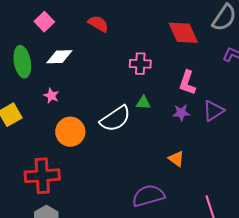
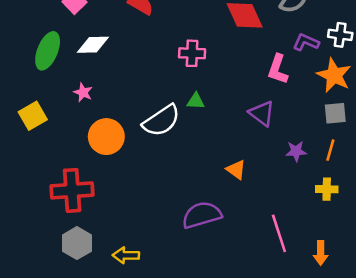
green ellipse: (22, 62) -> (48, 51), turned 32
pink L-shape: (187, 83) -> (278, 69), moved
purple triangle: (213, 111) -> (262, 113), moved, turned -50
purple star: (181, 113) -> (296, 151), moved

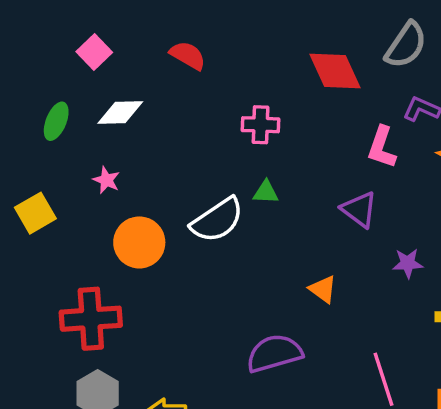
green ellipse: (48, 51) -> (56, 121), size x0.7

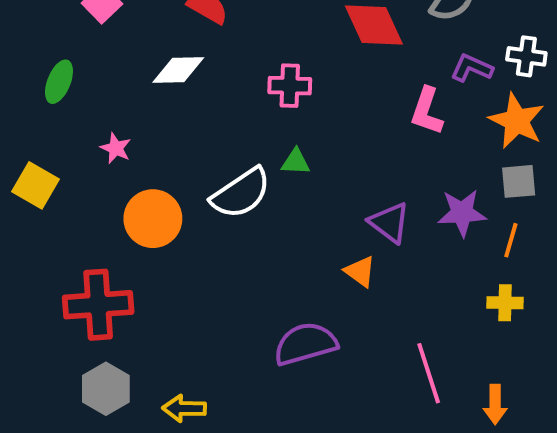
white diamond: (120, 113) -> (178, 70), moved
purple triangle: (359, 210) -> (390, 223), moved
yellow square: (35, 213) -> (36, 185), turned -30
purple star: (408, 263) -> (462, 213), moved, size x1.4

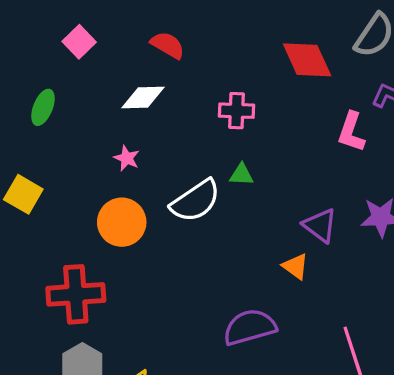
pink star: (116, 148) -> (127, 158), moved

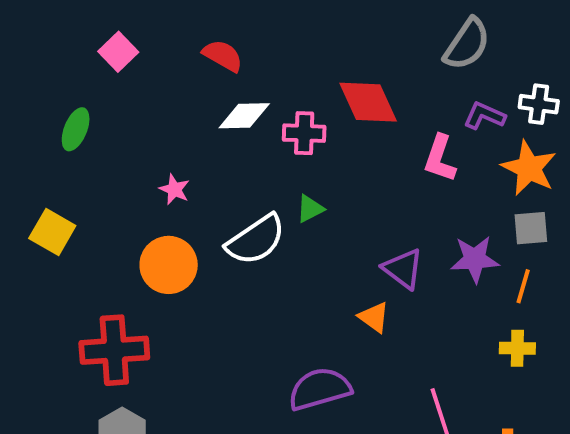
red diamond: (307, 60) -> (368, 102), moved
white diamond: (143, 98) -> (244, 116), moved
green triangle: (241, 175) -> (310, 209), turned -30

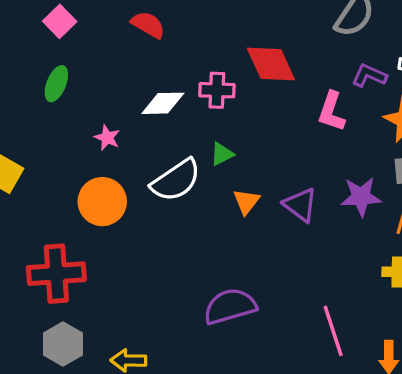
white diamond: (244, 116) -> (163, 103), moved
green ellipse: (76, 129) -> (56, 84), moved
orange triangle: (374, 317) -> (246, 202), moved, turned 32

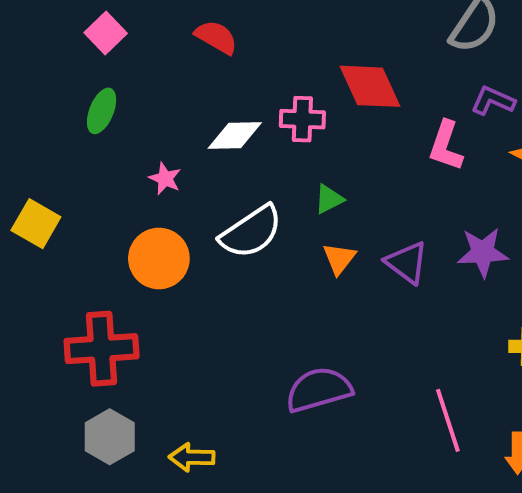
green triangle: (222, 154) -> (329, 199), moved

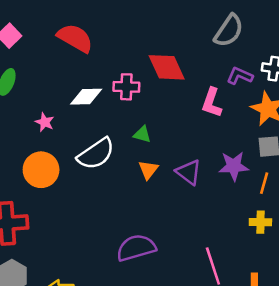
red semicircle: (216, 37) -> (75, 38), size x1.4
green triangle: (329, 199) -> (142, 134), turned 42

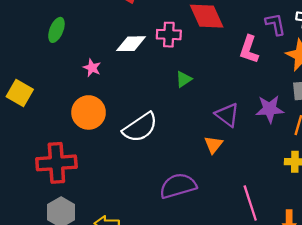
purple L-shape: (240, 76) -> (275, 24), turned 55
green triangle: (142, 134) -> (184, 79), turned -48
white semicircle: (96, 154) -> (140, 127), moved
orange triangle: (148, 170) -> (213, 145), moved

